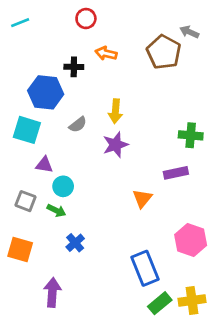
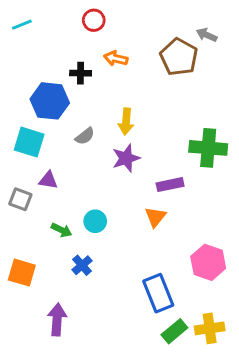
green cross: (191, 135) -> (208, 148), size x1.4
purple rectangle: (176, 173) -> (170, 185), moved
cyan circle: (63, 186) -> (95, 221), moved
gray square: (26, 201) -> (20, 199), moved

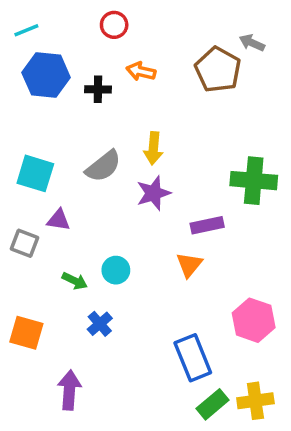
blue hexagon: (50, 101) -> (46, 75), moved
gray semicircle: (85, 136) -> (103, 166), size x1.5

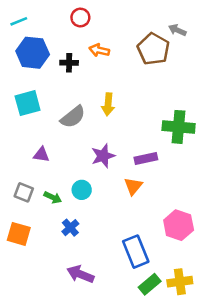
cyan square: (35, 173) -> (28, 103), moved, turned -32
purple star: (153, 193) -> (103, 156), moved
gray square: (25, 243) -> (24, 192), moved
purple arrow: (69, 390) -> (80, 274), moved, turned -72

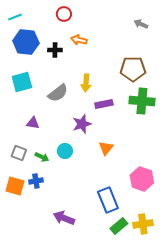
brown pentagon: (153, 49) -> (133, 69), moved, turned -30
purple rectangle: (146, 158) -> (104, 104), moved
blue cross: (70, 228) -> (36, 181), moved, turned 32

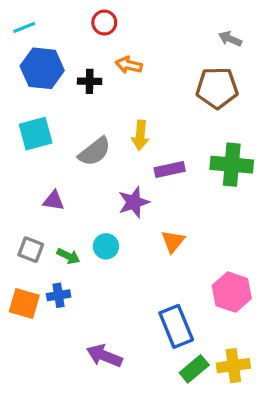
brown pentagon: (133, 69) -> (217, 88), moved

